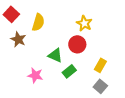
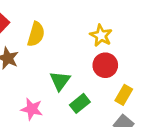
red circle: (77, 44) -> (105, 65), moved
green triangle: (55, 55) -> (60, 81), turned 42

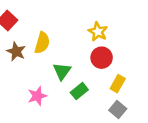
yellow semicircle: (36, 34) -> (42, 43), moved
pink star: (32, 109) -> (37, 96), turned -30

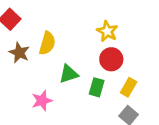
green triangle: (62, 71) -> (69, 74), turned 36
green rectangle: (79, 91) -> (97, 87), moved, turned -35

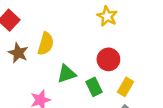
yellow star: (107, 31) -> (107, 16), moved
green rectangle: (97, 87) -> (94, 87), turned -42

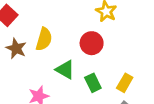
red circle: (108, 59) -> (92, 43), moved
green triangle: (67, 74) -> (65, 70), turned 48

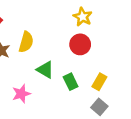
red circle: (92, 43) -> (80, 44), moved

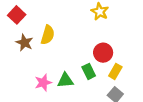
red circle: (80, 44) -> (103, 53), moved
green triangle: (45, 70) -> (65, 80), moved, turned -35

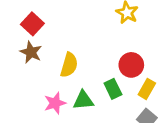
red square: (17, 15) -> (32, 24), moved
yellow semicircle: (48, 35) -> (69, 65), moved

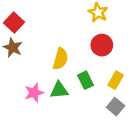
yellow semicircle: (69, 65) -> (60, 59), moved
red circle: (131, 65) -> (102, 45), moved

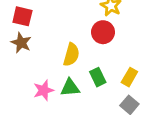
red square: (14, 22) -> (22, 16), turned -30
red circle: (102, 45) -> (103, 32), moved

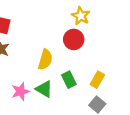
green triangle: (70, 88) -> (44, 89), turned 36

